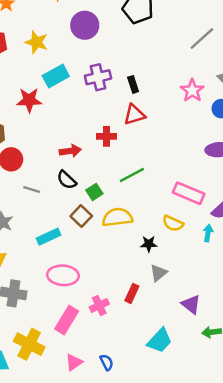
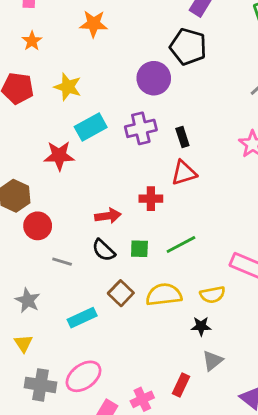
purple circle: (85, 25) -> (154, 78), moved
green square: (94, 192) -> (139, 249), moved, turned 35
yellow semicircle: (173, 223) -> (213, 295), moved, turned -35
pink ellipse: (63, 275) -> (84, 376), moved, turned -40

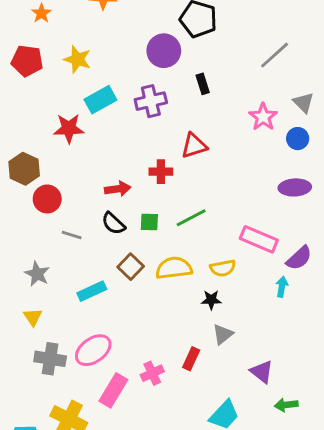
black rectangle: (182, 137) -> (203, 84), moved

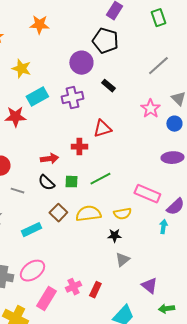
black rectangle: (203, 84) -> (108, 86), turned -32
red rectangle: (191, 359) -> (95, 290), moved

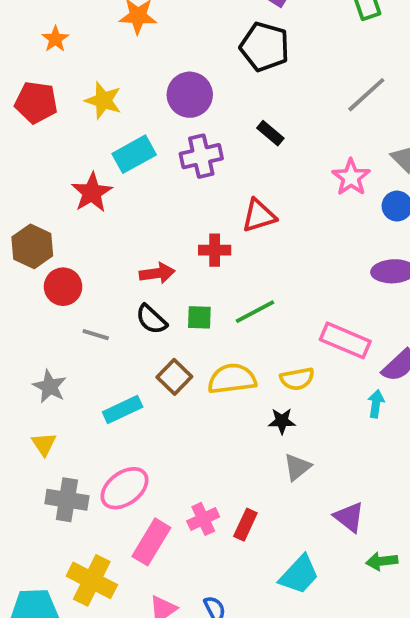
purple circle: (81, 63) -> (190, 95), moved
red star: (15, 117) -> (92, 193), turned -30

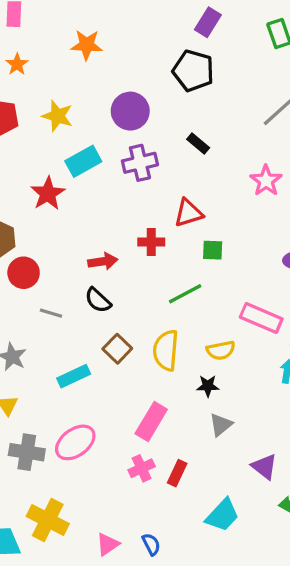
green square: (199, 317) -> (213, 250), moved
yellow semicircle: (232, 379) -> (166, 350), turned -78
pink rectangle: (151, 542) -> (151, 421), moved

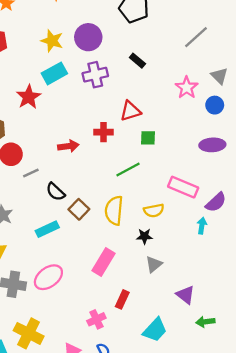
yellow star: (57, 116) -> (52, 41), moved
black semicircle: (98, 300) -> (55, 192), moved
gray line: (51, 313) -> (31, 173), moved, turned -42
pink cross: (142, 468) -> (96, 319), moved

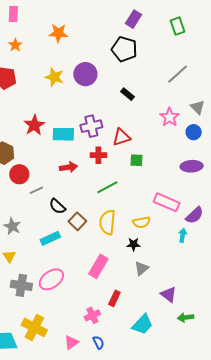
cyan rectangle: (54, 73) -> (63, 134), moved, turned 30
purple cross: (95, 75) -> (91, 126), moved
green line: (128, 169) -> (107, 187), moved

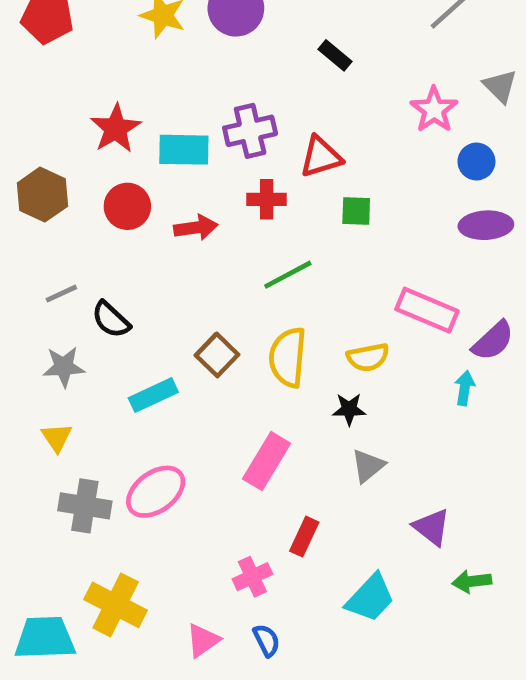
blue circle: (194, 132) -> (476, 162), moved
red circle: (19, 174) -> (127, 206), moved
gray line: (36, 190) -> (61, 294), moved
black semicircle: (57, 206) -> (111, 320), moved
gray star: (12, 226) -> (64, 367), turned -30

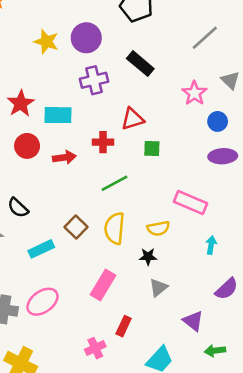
black rectangle: (335, 55) -> (140, 64), size x1.5
purple cross: (250, 131) -> (94, 80), moved
purple semicircle: (493, 341) -> (227, 289), moved

